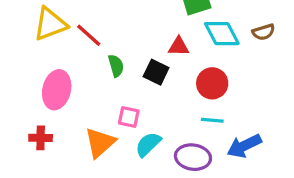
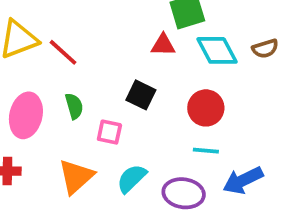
red triangle: (179, 46) -> (163, 45), moved
green semicircle: (116, 66) -> (74, 106), moved
pink square: (129, 117) -> (109, 132), moved

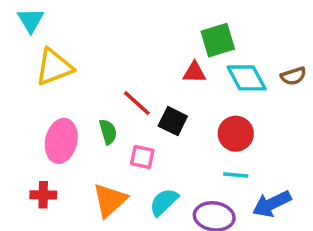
red line: (63, 52) -> (137, 103), moved

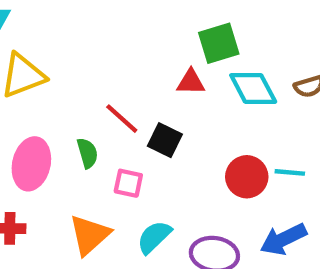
red circle: (236, 134) -> (247, 177), moved
cyan line: (236, 175) -> (290, 172), moved

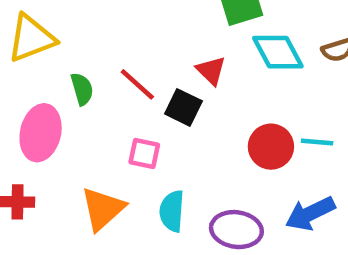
red triangle: (191, 82) -> (211, 71), moved, turned 44
green semicircle: (87, 153) -> (82, 89), moved
cyan semicircle: (154, 237) -> (172, 211), turned -42

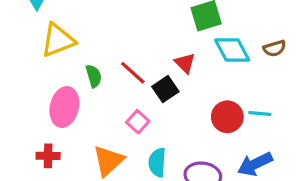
black square: (183, 107) -> (165, 89), turned 30
pink square: (144, 153) -> (138, 122), turned 30

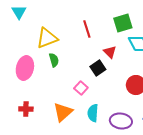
yellow triangle: (58, 40) -> (47, 38), moved
red line: (133, 73) -> (87, 29), moved, turned 30
pink ellipse: (64, 107) -> (25, 68), moved

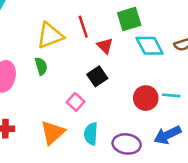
yellow triangle: (47, 38) -> (50, 36), moved
red triangle: (110, 52) -> (105, 46), moved

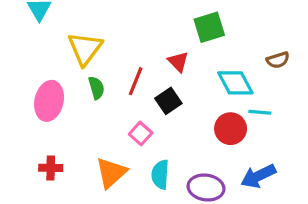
red line: (83, 27) -> (136, 81), moved, turned 40
yellow triangle: (50, 36) -> (85, 49), moved, turned -32
cyan diamond: (150, 46) -> (235, 83), moved
cyan line: (171, 95) -> (260, 112), moved

